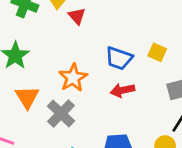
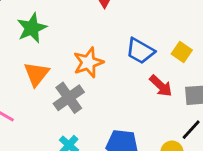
red arrow: (122, 90) -> (161, 86), moved, turned -135

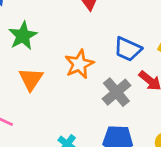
gray cross: (69, 98) -> (116, 92), moved

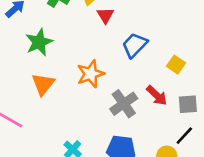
blue trapezoid: (128, 49) -> (135, 45), moved, turned 104

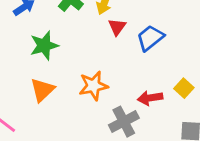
blue trapezoid: (135, 45) -> (150, 38), moved
red arrow: (157, 95) -> (150, 98), moved, turned 120

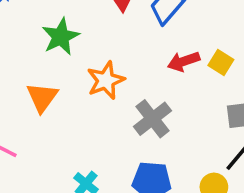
green star: (44, 45) -> (61, 37), moved
red arrow: (150, 98) -> (184, 61), moved

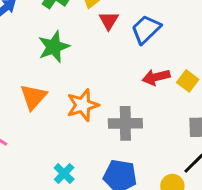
orange star: (106, 80) -> (83, 105), moved
gray cross: (152, 119) -> (125, 123), turned 32

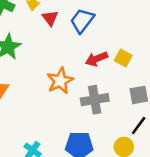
orange star: (83, 105) -> (60, 81), moved
gray cross: (125, 123) -> (95, 100), moved

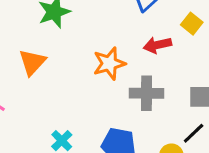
yellow square: (123, 58) -> (192, 24), moved

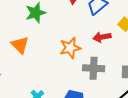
orange triangle: (32, 62) -> (20, 45), turned -30

